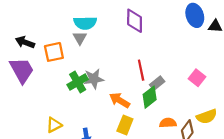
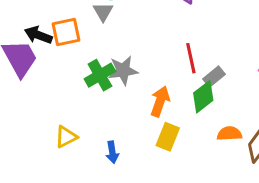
black arrow: (25, 42) -> (38, 35), moved
orange arrow: (120, 100) -> (160, 101), turned 78

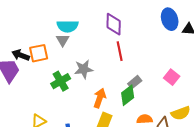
red line: (191, 58) -> (120, 51), moved
gray star: (123, 70) -> (84, 69), moved

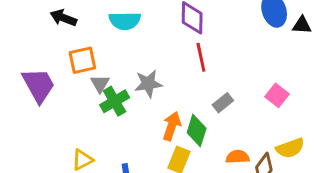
gray triangle: (63, 40) -> (100, 84), moved
black arrow: (21, 55) -> (63, 18), moved
green diamond: (128, 95) -> (197, 131), moved, turned -35

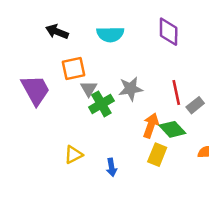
red line: (201, 57) -> (176, 93), moved
green diamond: (197, 131) -> (172, 129), turned -60

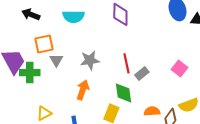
green cross: (101, 104) -> (30, 73), moved, turned 30
orange arrow: (151, 125) -> (83, 90), moved
green diamond: (172, 129) -> (124, 93), turned 35

